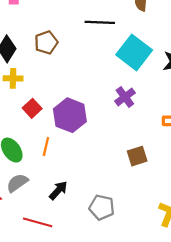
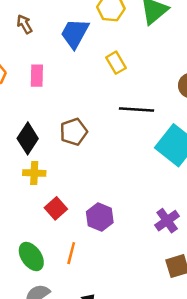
purple cross: (125, 97) -> (167, 221), moved
purple hexagon: (70, 115) -> (100, 217), size x0.7

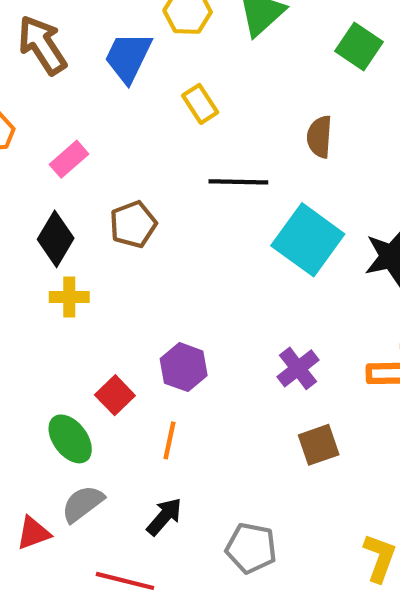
brown arrow: (25, 24) -> (42, 45), size x1.8
pink rectangle: (37, 76) -> (69, 159), moved, turned 50
red square: (56, 208) -> (115, 395), moved
orange line: (71, 253) -> (169, 440), moved

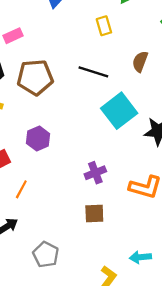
yellow rectangle: (200, 104) -> (104, 26), moved
brown pentagon: (133, 224) -> (35, 77), size x1.5
purple hexagon: (184, 367) -> (38, 139), moved

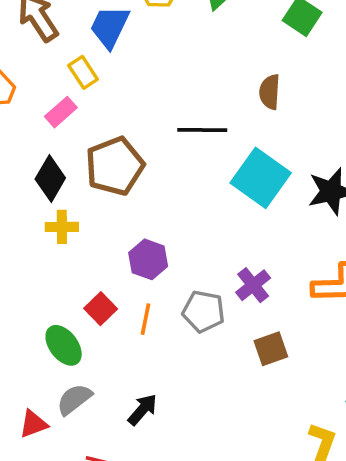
yellow rectangle: (104, 26) -> (83, 72), moved
orange line: (21, 189) -> (146, 319), moved
gray pentagon: (46, 255) -> (204, 311), moved

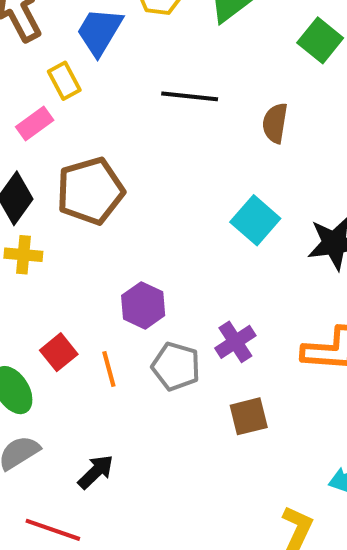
black line: (202, 130) -> (190, 96), moved
cyan square: (261, 178) -> (255, 220), size x0.7
purple hexagon: (148, 259) -> (143, 305), moved
orange line: (146, 319) -> (109, 369), turned -32

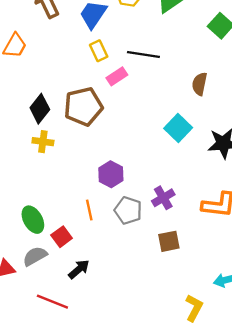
yellow rectangle: (64, 81) -> (99, 51), moved
brown semicircle: (275, 123) -> (200, 84), moved
pink rectangle: (35, 124) -> (117, 76), moved
red square: (59, 352) -> (62, 237), moved

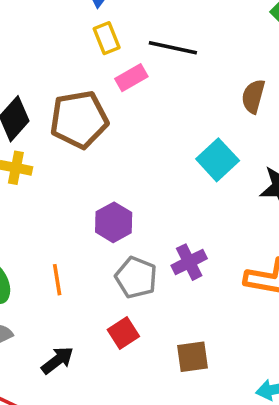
orange line: (89, 210) -> (57, 280), moved
red square: (62, 237) -> (123, 333), moved
brown square: (169, 241) -> (193, 357), moved

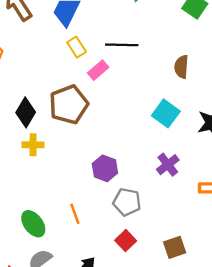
purple cross: (189, 262) -> (168, 165), moved

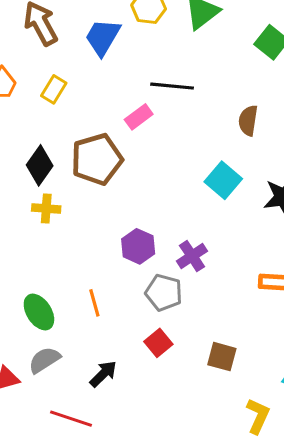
yellow rectangle: (77, 47) -> (54, 89), moved, turned 60
purple cross: (168, 165) -> (192, 256), moved
brown square: (175, 247) -> (222, 357), turned 30

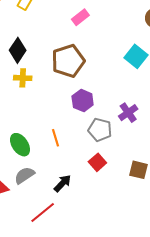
brown pentagon: (97, 159) -> (68, 61), moved
purple cross: (192, 256) -> (128, 113), moved
red line: (71, 419) -> (43, 213), turned -56

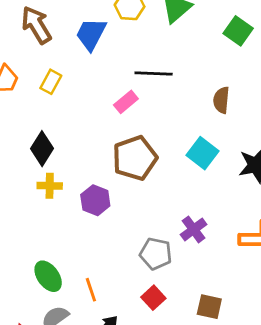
brown pentagon: (68, 61) -> (135, 158), moved
purple hexagon: (83, 101) -> (95, 200), moved
orange line: (55, 138) -> (91, 290), moved

